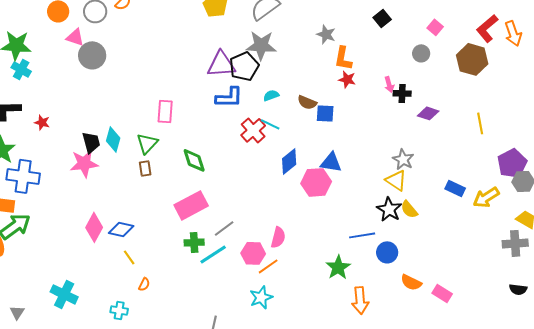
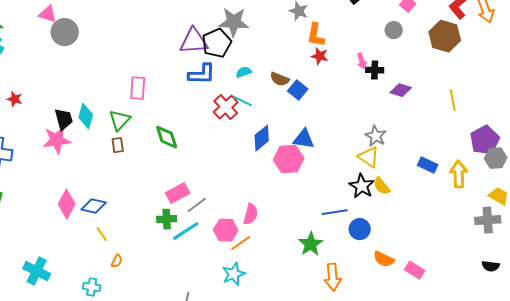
blue square: (325, 113) -> (298, 90), turned 36
yellow arrow: (486, 197) -> (459, 174), turned 120
pink rectangle: (191, 205) -> (178, 193), moved, size x0.7

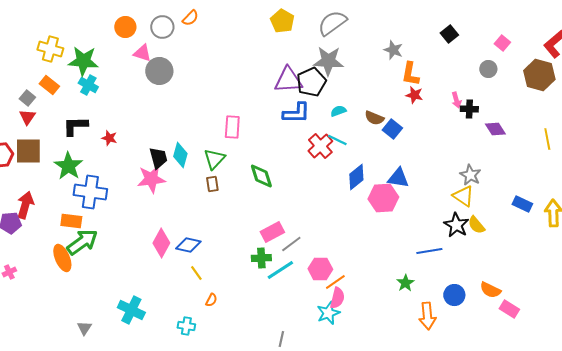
purple diamond: (401, 90) -> (495, 129), turned 40
pink semicircle: (251, 214) -> (337, 298), moved
blue circle: (360, 229) -> (454, 295), moved
green star: (311, 244) -> (405, 283), size x0.7
orange semicircle: (384, 259) -> (490, 290), moved

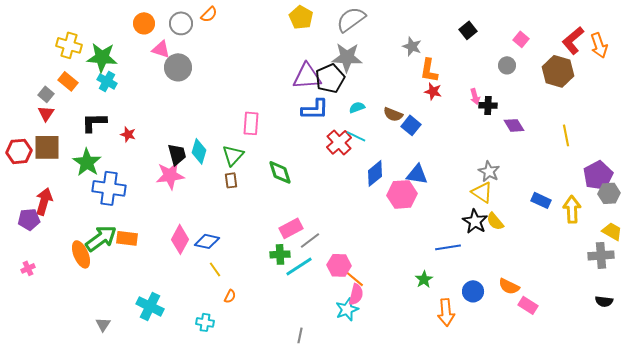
orange rectangle: (71, 221) -> (127, 238), moved
orange line: (335, 282) -> (354, 278), turned 75

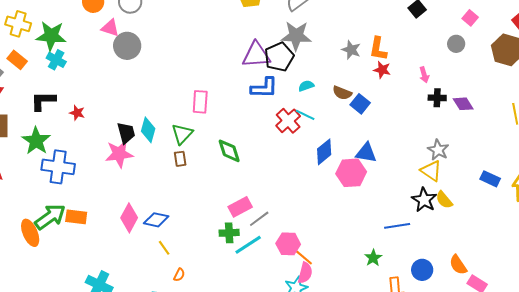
gray star: (412, 46) -> (351, 50), moved
black cross: (488, 105) -> (437, 98), moved
orange semicircle: (509, 286) -> (458, 265), turned 30

